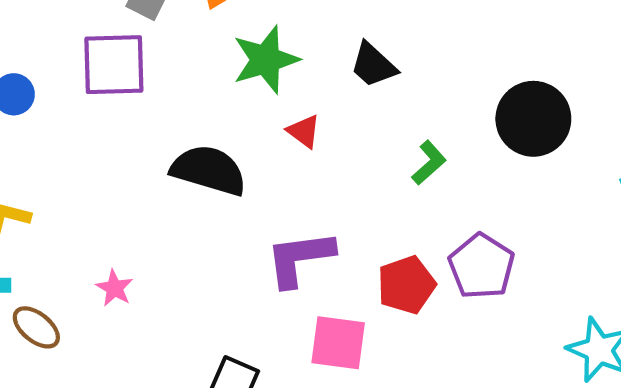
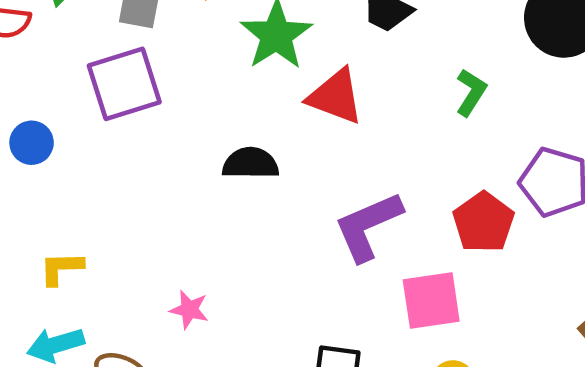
red triangle: (304, 131) -> (336, 97), size x1.6
black semicircle: (209, 170) -> (251, 163), size x0.7

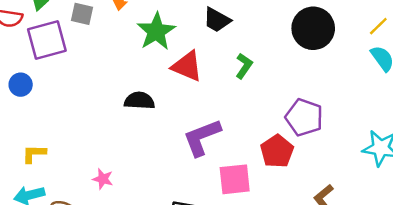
purple square: (124, 84) -> (47, 40), moved
green L-shape: (471, 92) -> (244, 66), moved
red pentagon: (483, 222) -> (277, 151), moved

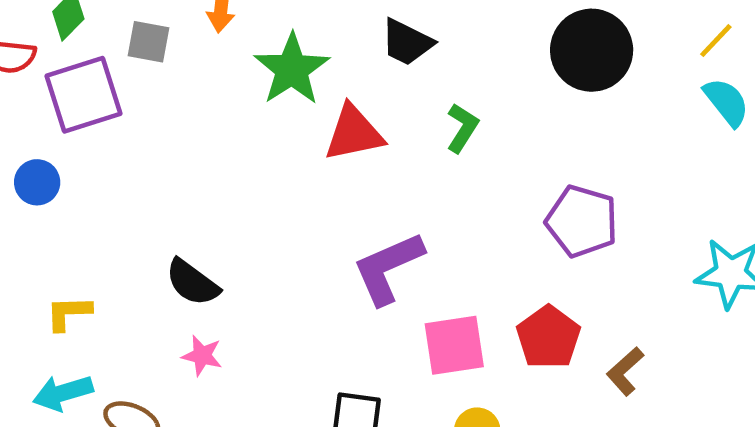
red triangle: (187, 66) -> (354, 133), turned -32
black semicircle: (139, 101) -> (192, 283), moved, turned -144
red pentagon: (277, 151) -> (548, 337), moved

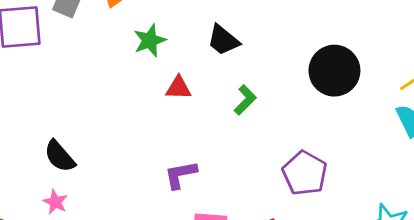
green star: (292, 69) -> (150, 40), size x0.7
red triangle: (354, 133) -> (178, 88), size x0.7
purple L-shape: (388, 268) -> (181, 175), size x0.7

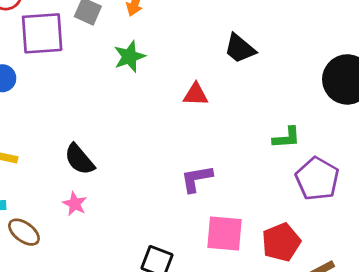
green star: (150, 40) -> (129, 57), moved
green L-shape: (245, 100) -> (287, 138), moved, turned 40

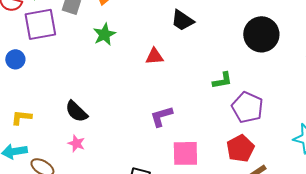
red pentagon: (281, 242) -> (240, 148), moved

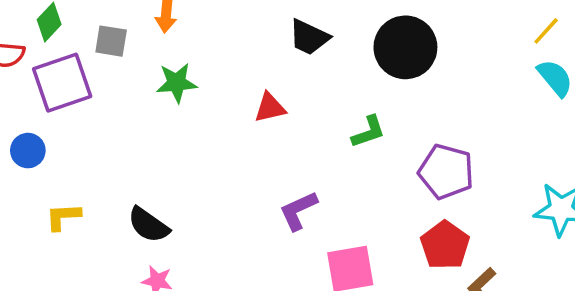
green star: (104, 34) -> (177, 83), turned 30
black circle: (261, 34) -> (405, 47), moved
green L-shape: (222, 80) -> (368, 132), moved
yellow L-shape: (21, 117) -> (63, 217), moved

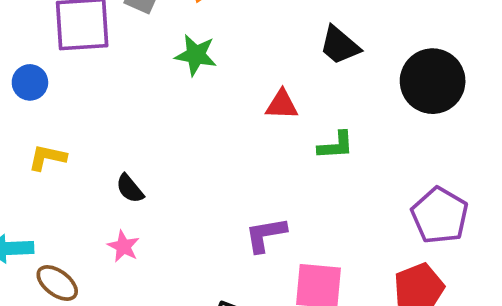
green L-shape: (368, 132) -> (336, 145), moved
purple L-shape: (298, 211) -> (266, 235), moved
black semicircle: (148, 225) -> (130, 189), size x0.7

